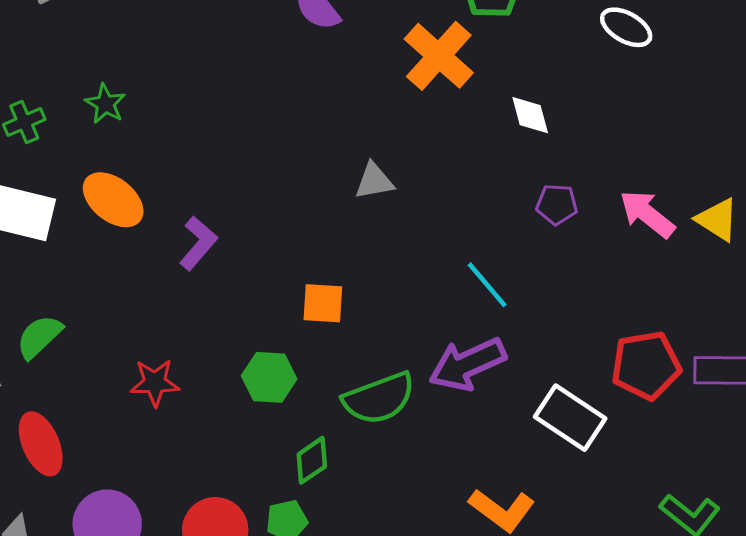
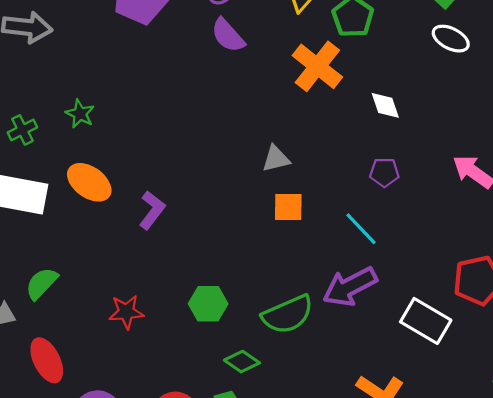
purple pentagon: (557, 204) -> (384, 172), moved
orange square: (323, 303) -> (288, 207), moved
green diamond: (312, 460) -> (242, 362), turned 72

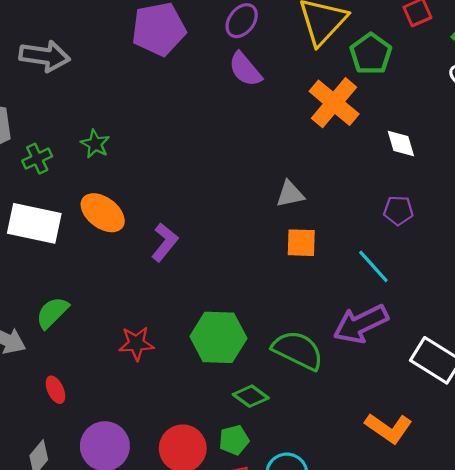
green hexagon: (208, 304) -> (218, 337), size x1.4
green semicircle: (288, 314) -> (298, 350), turned -132
red ellipse: (47, 360) -> (55, 390), size x0.6

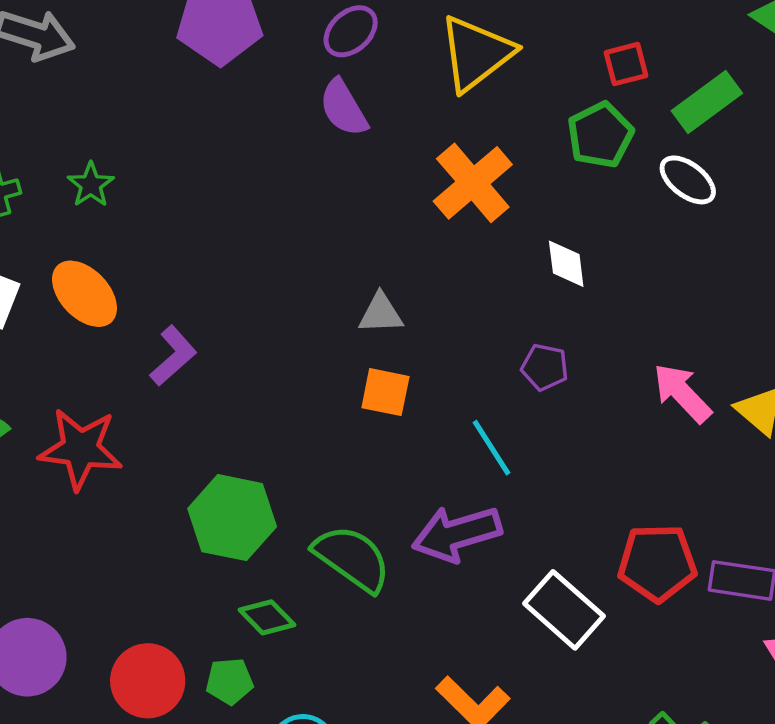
green pentagon: (371, 54) -> (600, 135), moved
red star: (136, 343) -> (80, 449), moved, size x1.5

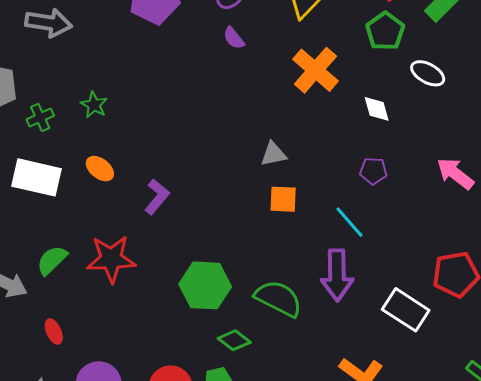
purple semicircle: (343, 108) -> (234, 38), size x0.7
white ellipse: (688, 180) -> (428, 73), moved
orange ellipse: (85, 294) -> (100, 169), size x0.7
purple arrow: (457, 534) -> (337, 275), turned -66

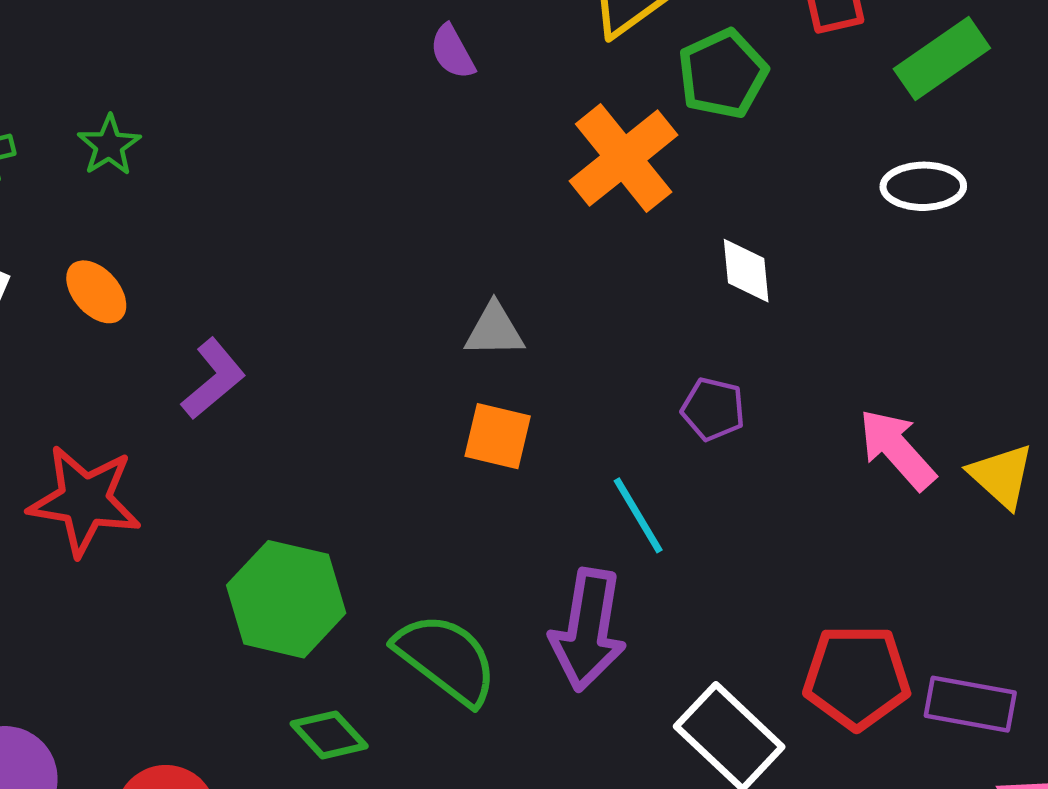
green pentagon: (385, 31) -> (723, 74), moved
white ellipse: (428, 73) -> (923, 186), moved, turned -40

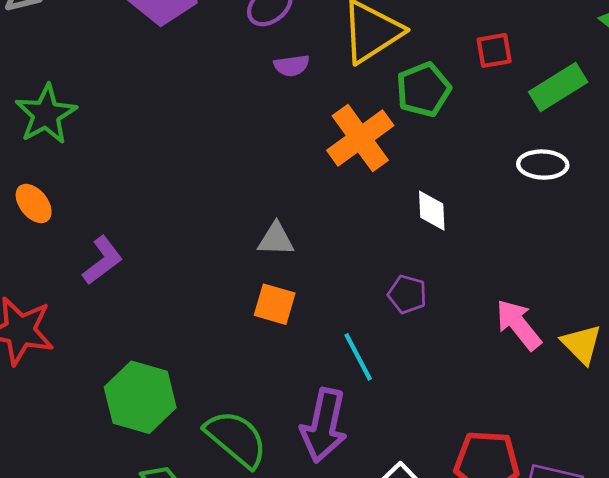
purple semicircle: (452, 52) -> (292, 66), moved, turned -72
green star: (109, 145) -> (46, 114), size x1.6

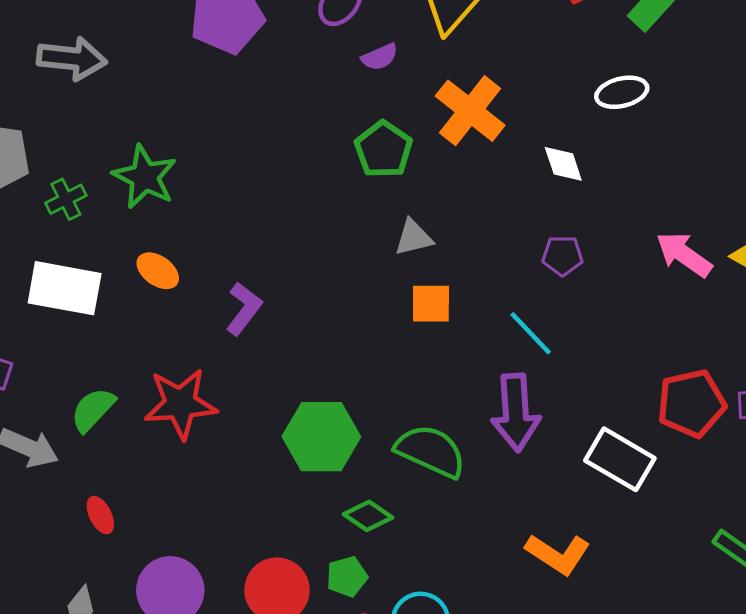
green pentagon: (423, 90) -> (384, 149), moved
white ellipse: (543, 165) -> (622, 92), moved

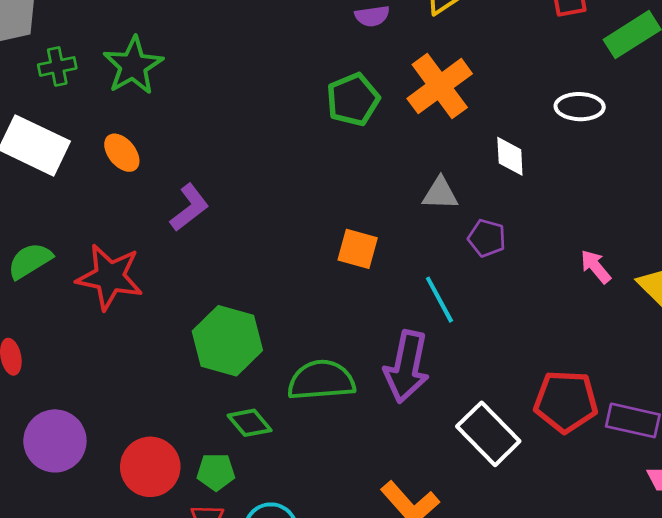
gray triangle: (414, 238) -> (440, 194), moved
pink arrow: (684, 254) -> (596, 267), size x0.7
green semicircle: (431, 451) -> (321, 380), turned -44

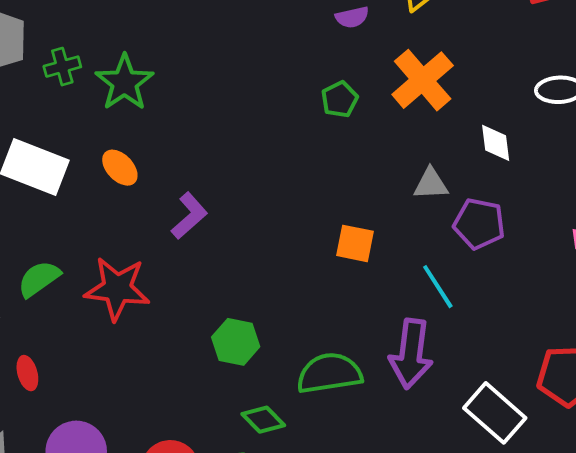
green cross: (57, 66) -> (62, 67), moved
green pentagon: (353, 100) -> (340, 99), size x0.7
purple pentagon: (487, 238) -> (479, 224), size x1.4
green hexagon: (227, 341) -> (236, 342), size x0.7

